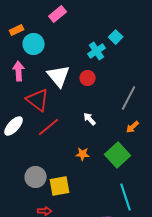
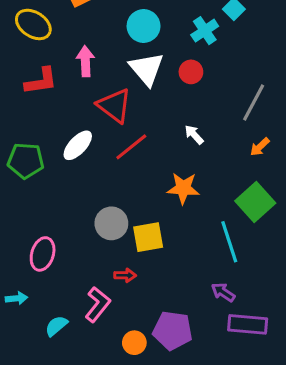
cyan circle: (34, 44) -> (144, 26), moved
orange star: (83, 154) -> (183, 188), size x1.5
green square: (118, 155) -> (255, 202), moved
cyan line: (126, 197) -> (229, 242), moved

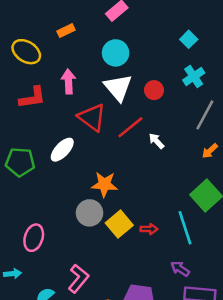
cyan cross: (205, 31) -> (194, 76), moved
red line: (131, 147) -> (130, 127), moved
orange star: (183, 188) -> (104, 184), moved
yellow square: (148, 237) -> (119, 224), turned -30
red arrow: (125, 275) -> (149, 229), moved

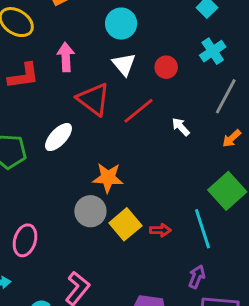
white triangle: (118, 88) -> (124, 64), size x0.7
white arrow: (156, 141) -> (181, 127), moved
purple arrow: (180, 269) -> (197, 277), turned 78

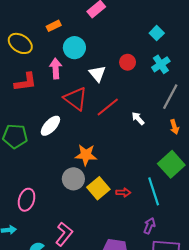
cyan circle: (121, 24) -> (74, 48), moved
red circle: (166, 67) -> (128, 62), moved
orange arrow: (232, 138) -> (174, 127), turned -64

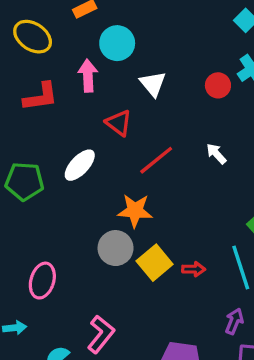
red circle: (128, 62) -> (218, 85), moved
red triangle: (75, 99) -> (119, 123), size x0.7
red line: (108, 107) -> (156, 160), moved

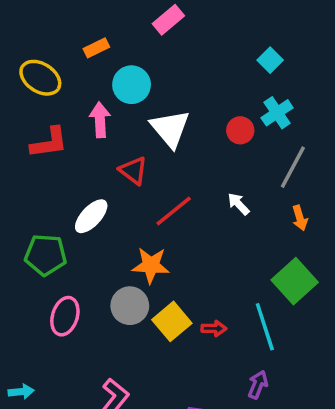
white triangle: (153, 84) -> (170, 129), size x1.4
green pentagon: (24, 181) -> (46, 255), moved
pink ellipse: (42, 281) -> (65, 316), moved

